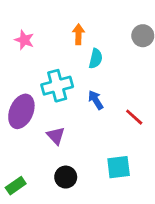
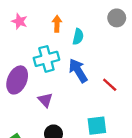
orange arrow: (79, 34) -> (57, 24), moved
blue arrow: (96, 100) -> (78, 71), size x1.5

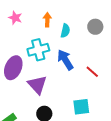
gray circle: (117, 18) -> (95, 27), moved
purple triangle: (45, 100) -> (37, 85), size x1.5

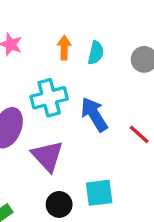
cyan semicircle: (65, 31) -> (96, 53), moved
cyan square: (81, 107) -> (99, 193), moved

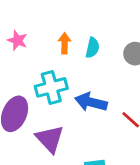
blue arrow: (94, 114) -> (91, 102), turned -44

